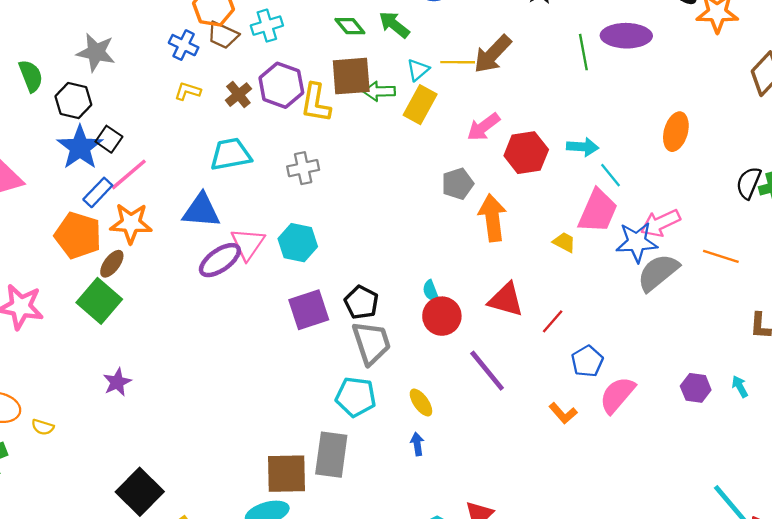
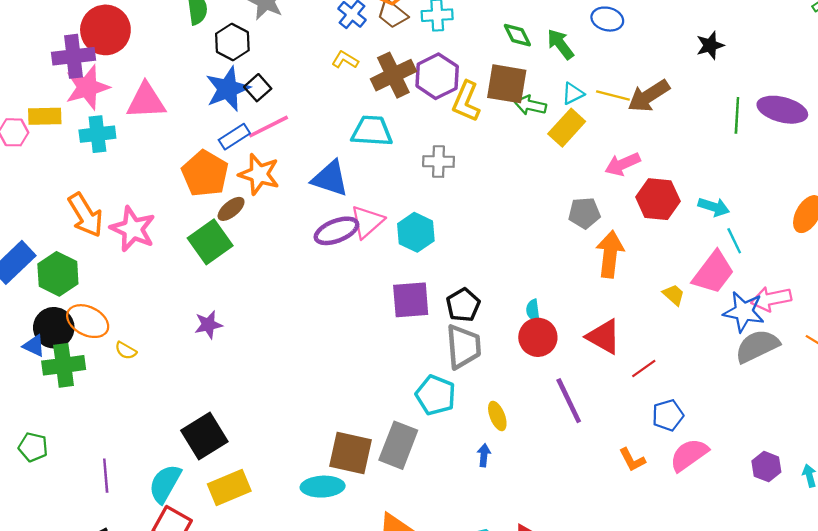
brown cross: (238, 95) -> (393, 75), size x1.6

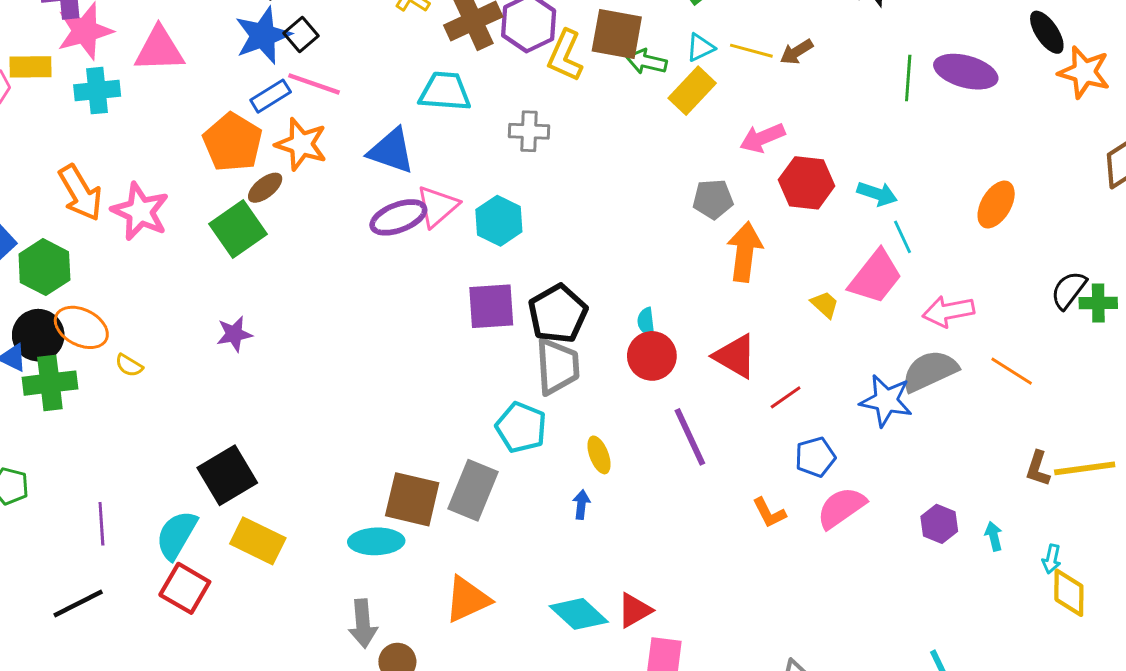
brown arrow: (649, 96) -> (797, 52), size x0.6
pink line: (268, 127) -> (314, 84), turned 45
black pentagon: (463, 305) -> (558, 314), size x1.4
blue star: (744, 312) -> (886, 401), moved
yellow rectangle: (229, 487) -> (258, 541), turned 48

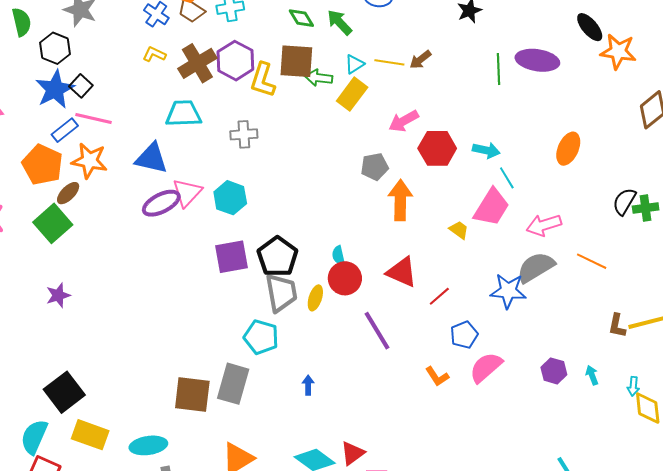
yellow ellipse: (599, 455) -> (315, 298), moved, turned 45
cyan ellipse: (376, 541) -> (148, 445), moved

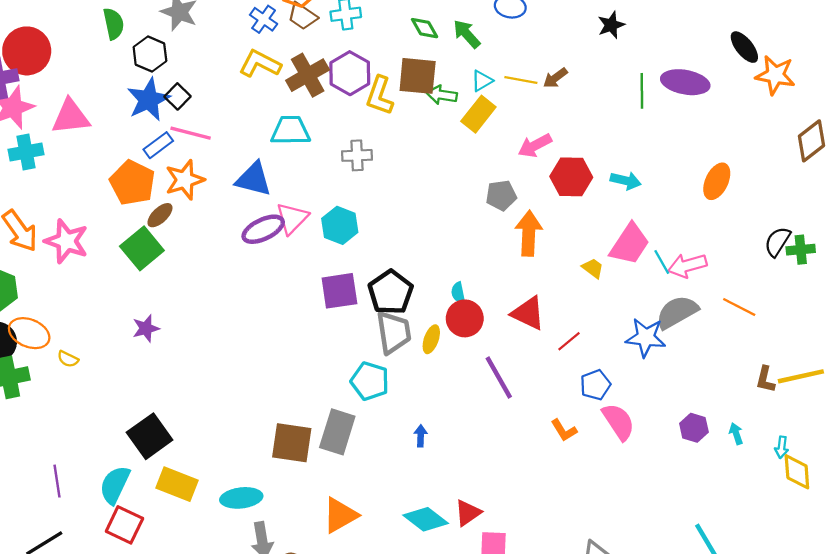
yellow L-shape: (154, 54) -> (260, 64), size x1.6
orange star: (89, 161) -> (185, 180), turned -30
cyan line: (507, 178) -> (662, 262), moved
pink semicircle: (486, 367) -> (618, 422), turned 96

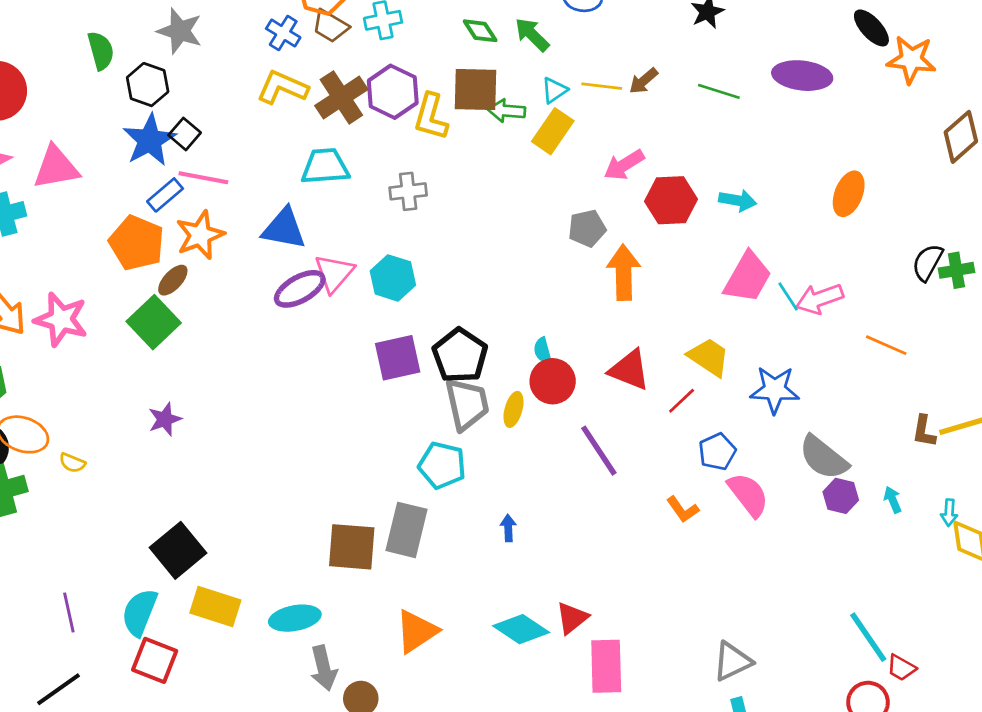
green line: (642, 91) -> (719, 91), moved, turned -68
yellow trapezoid: (593, 268) -> (709, 357), moved, size x1.6
gray semicircle: (677, 312) -> (824, 458), moved, turned -108

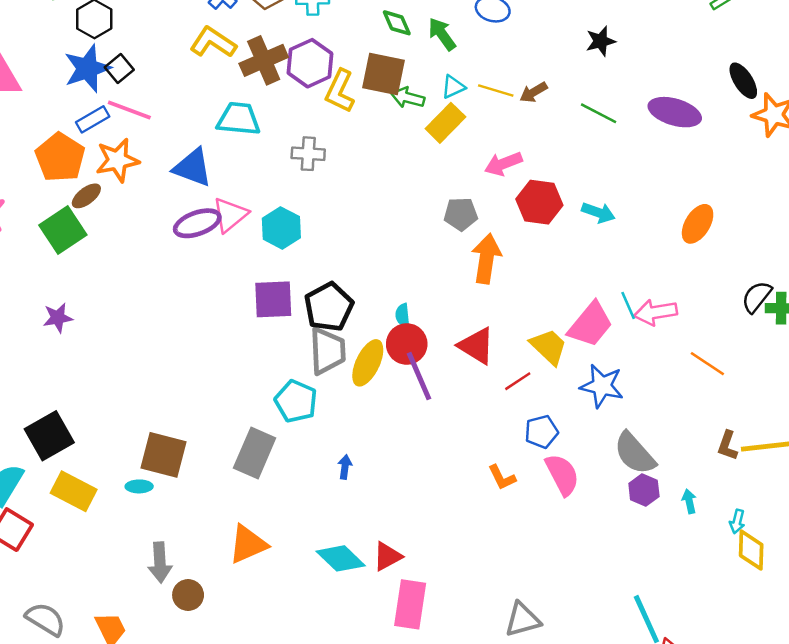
pink trapezoid: (748, 277) -> (590, 324), moved
yellow ellipse: (514, 409) -> (368, 363), size x1.5
purple line: (599, 451) -> (419, 376), moved
brown square: (352, 547) -> (164, 455), moved
cyan ellipse: (295, 618) -> (139, 486), moved, size x0.6

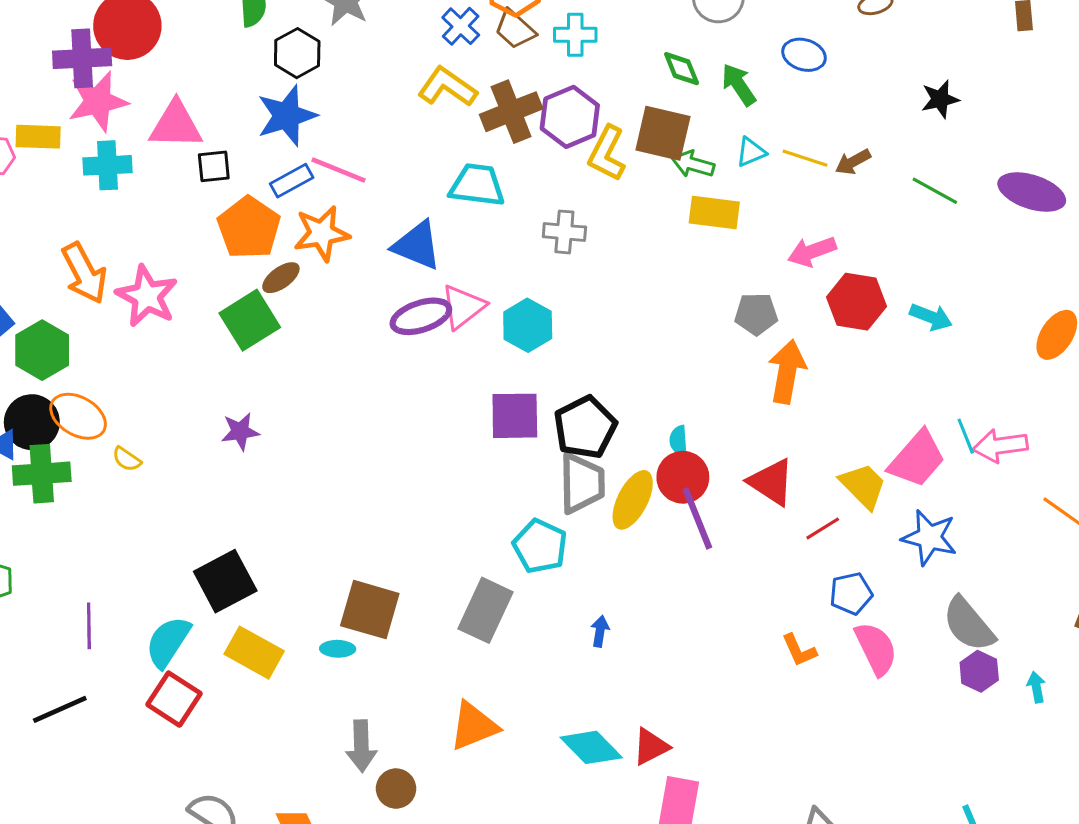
black square: (119, 68) -> (214, 166), moved, turned 32
yellow rectangle: (445, 123) -> (714, 213), moved, turned 51

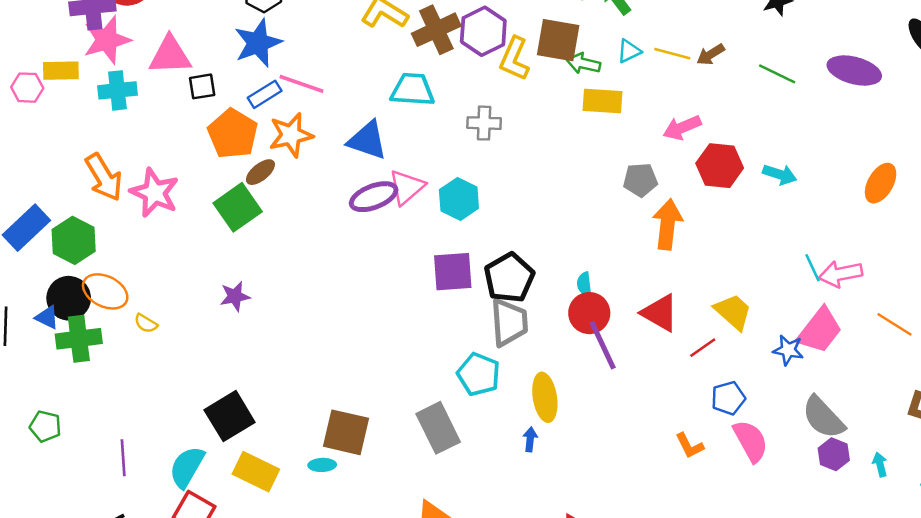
pink trapezoid: (917, 459) -> (820, 330), moved
yellow ellipse: (633, 500) -> (545, 397), moved, turned -33
blue star: (929, 537) -> (788, 350), size x0.7
gray rectangle: (485, 610) -> (438, 428), turned -48

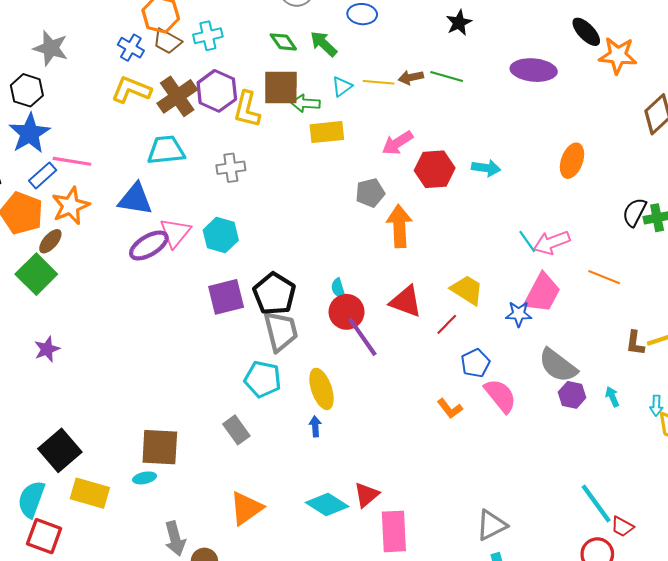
brown arrow: (711, 54) -> (411, 77), turned 30
green line: (777, 74) -> (447, 76), moved
gray rectangle: (438, 428) -> (236, 430), size x0.7

